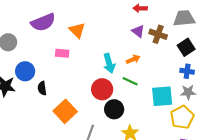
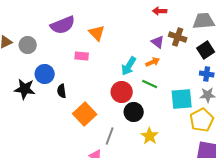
purple triangle: (138, 31) -> (158, 42), moved
cyan arrow: (109, 63) -> (129, 66), turned 48

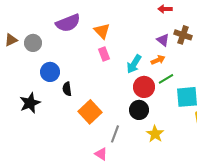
pink rectangle: (82, 56) -> (104, 54), moved, turned 64
green line: (150, 84) -> (166, 79), moved, turned -56
black star: (25, 89) -> (30, 103), moved, turned -30
red circle: (122, 92) -> (144, 87), moved

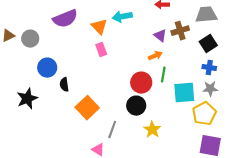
brown cross: (183, 35) -> (180, 31), turned -36
cyan arrow: (134, 64) -> (122, 17), moved, turned 48
green line: (166, 79) -> (163, 75), turned -49

